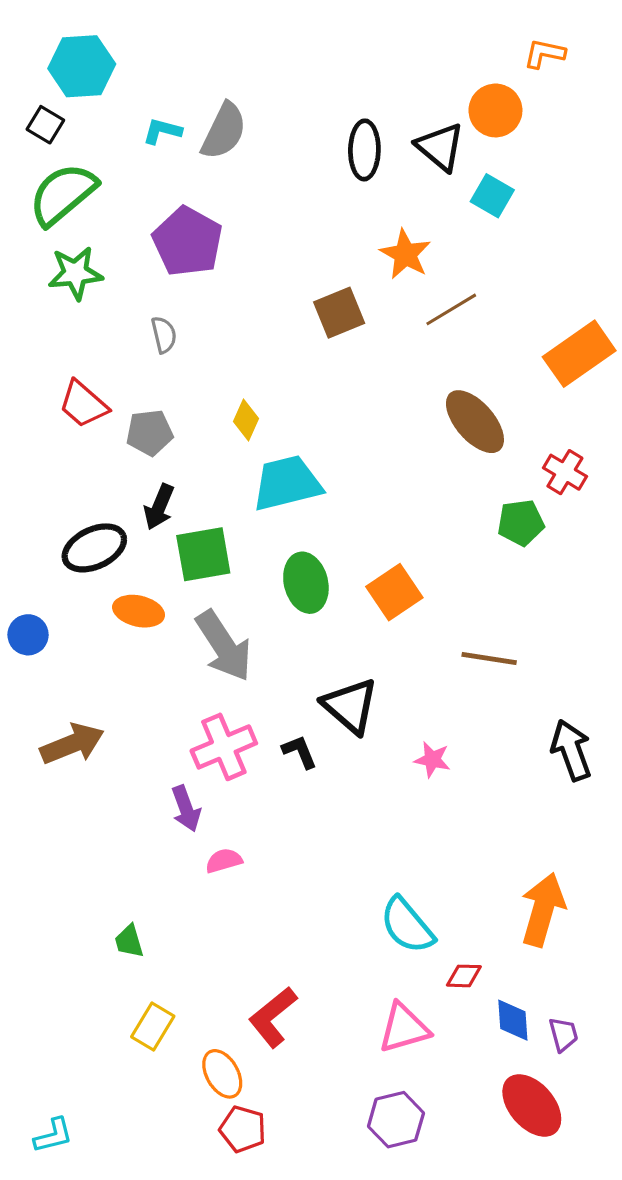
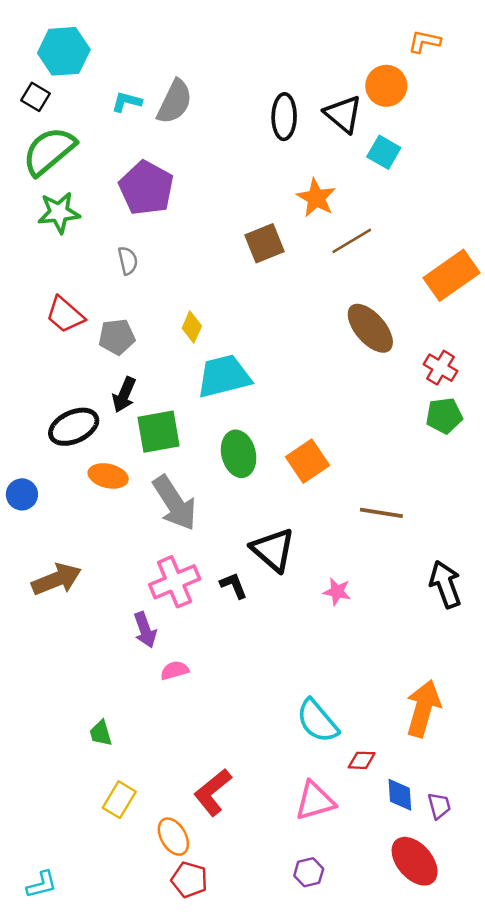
green pentagon: (521, 523) -> (444, 416), moved
purple hexagon: (396, 1120) -> (309, 872), size x0.7

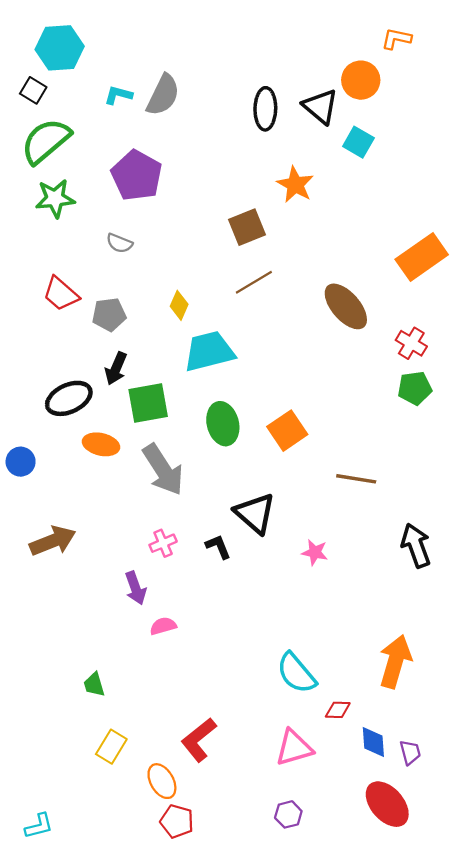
brown line: (352, 241) -> (254, 282), moved
gray semicircle: (128, 261) -> (119, 243), turned 125
pink cross: (175, 582) -> (163, 543), size x0.6

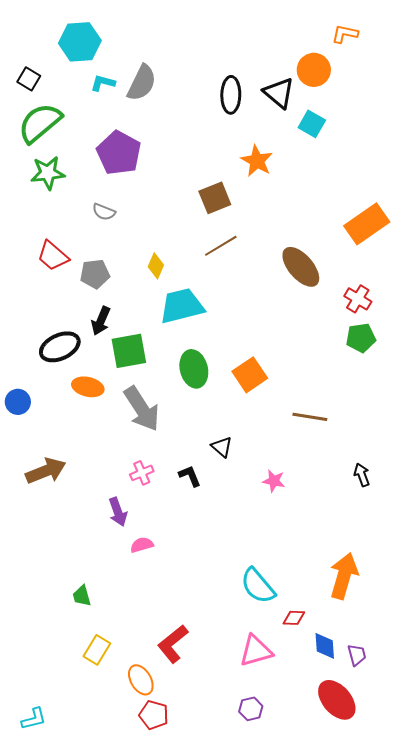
cyan hexagon: (60, 48) -> (80, 42), moved
black triangle: (255, 513) -> (222, 447), size x0.6
black arrow: (416, 546) -> (362, 475), size x0.6

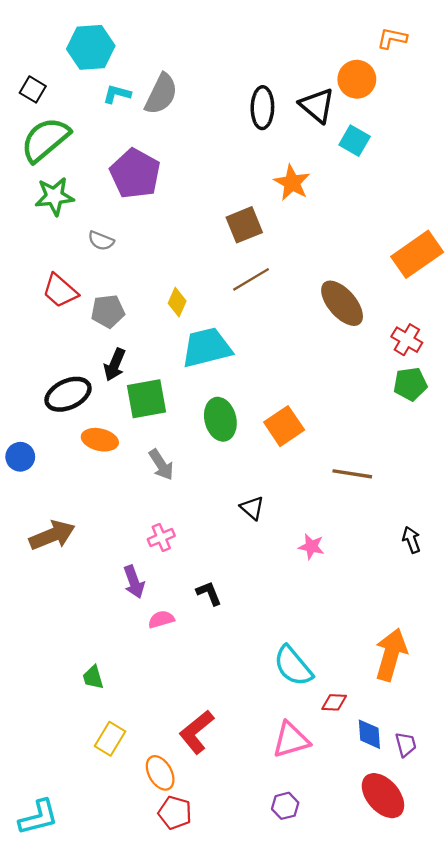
gray semicircle: (104, 212) -> (101, 241), moved
gray arrow: (142, 409) -> (161, 465), size x0.6
black L-shape: (190, 476) -> (209, 593), moved
cyan L-shape: (34, 719) -> (38, 817), size x1.4

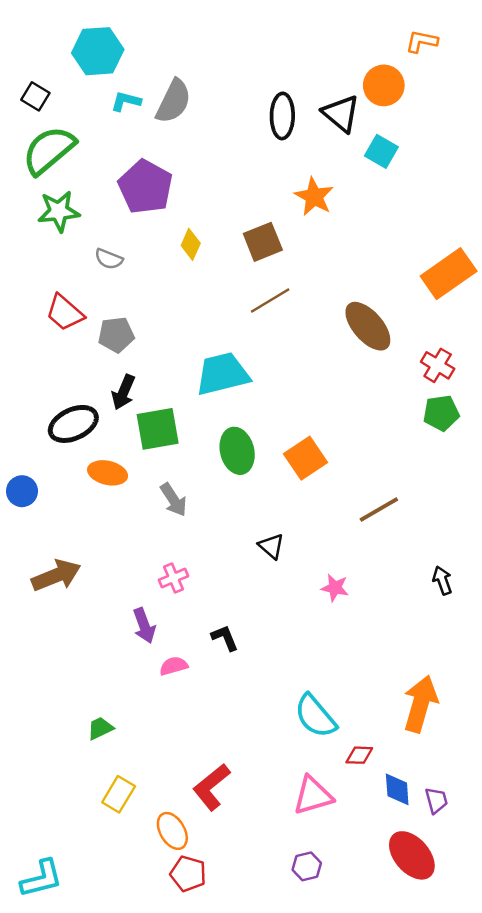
yellow diamond: (177, 302) -> (191, 244), moved
brown line: (352, 474) -> (379, 510), turned -39
green trapezoid: (93, 677) -> (100, 728), turned 80

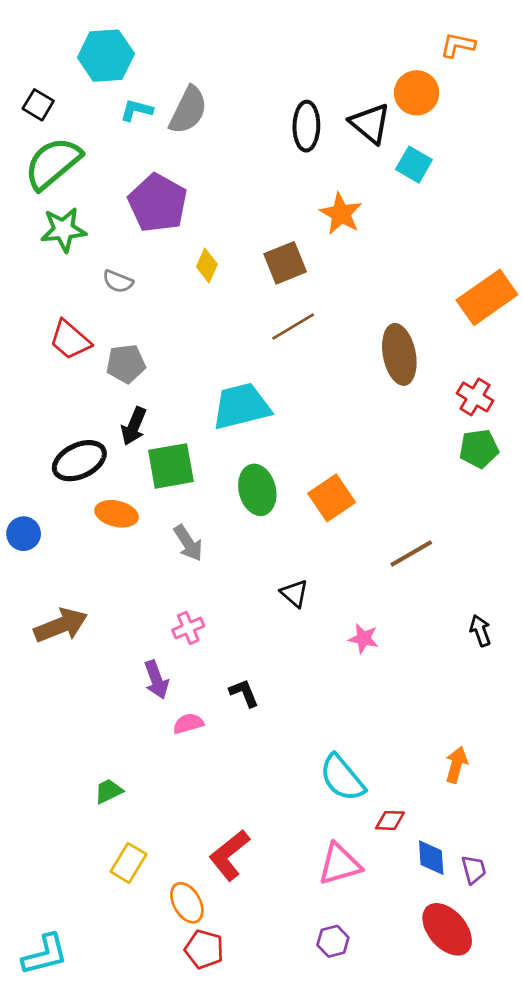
brown ellipse: (368, 326) -> (399, 354), turned 30
orange arrow: (420, 704) -> (456, 765), size x0.6

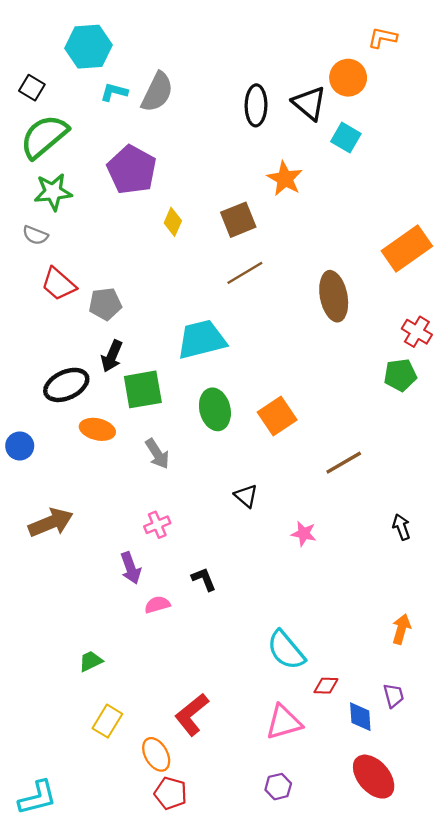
gray semicircle: (118, 281) -> (35, 235), moved
red cross: (475, 397) -> (417, 332), moved
orange arrow: (456, 765) -> (401, 629), moved
purple trapezoid: (474, 870) -> (394, 696), moved

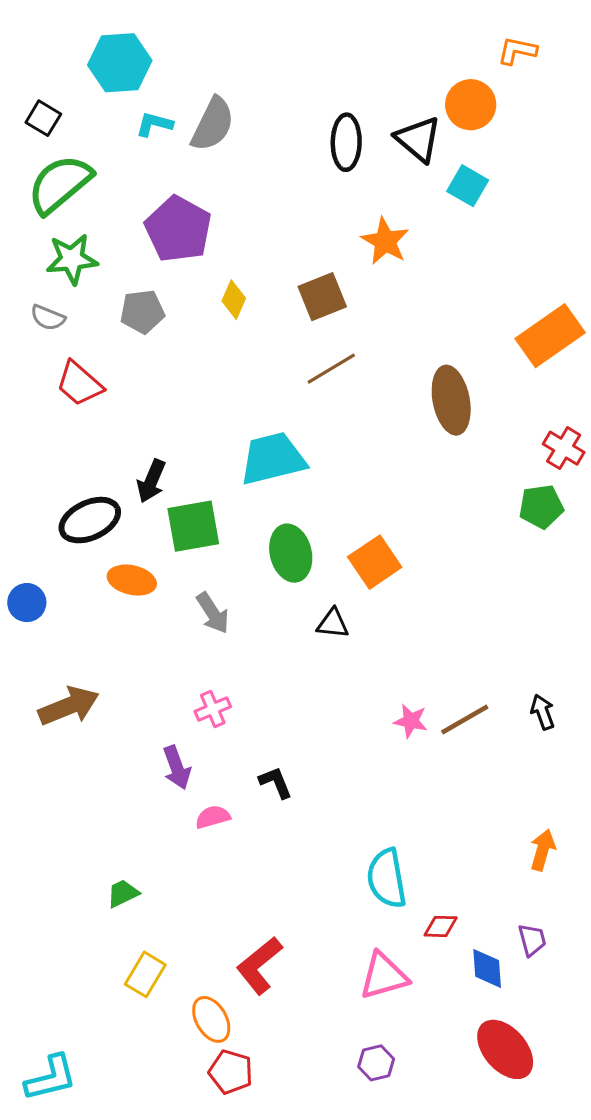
gray pentagon: (105, 304) -> (142, 312), moved
brown line: (344, 463) -> (465, 720), moved
black triangle: (246, 496) -> (333, 624), moved, turned -35
cyan semicircle: (286, 650) -> (387, 878), turned 30

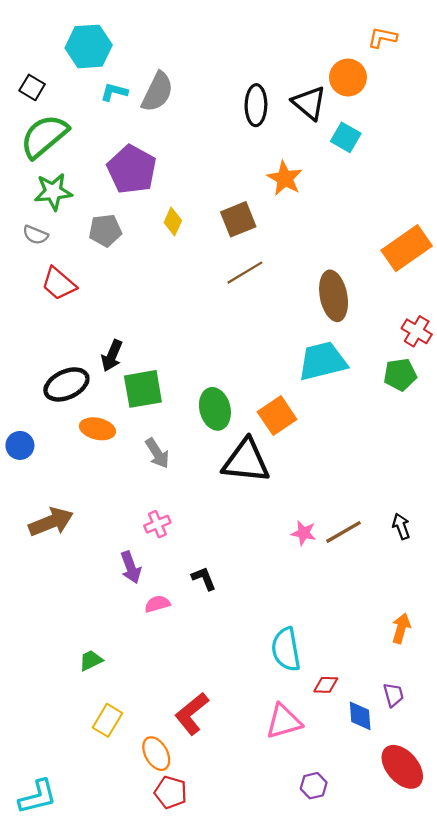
cyan trapezoid: (273, 459) -> (322, 361), moved
black triangle: (333, 624) -> (246, 461), size x2.0
red ellipse: (505, 1049) -> (402, 767), moved
purple hexagon: (376, 1063) -> (314, 786), moved

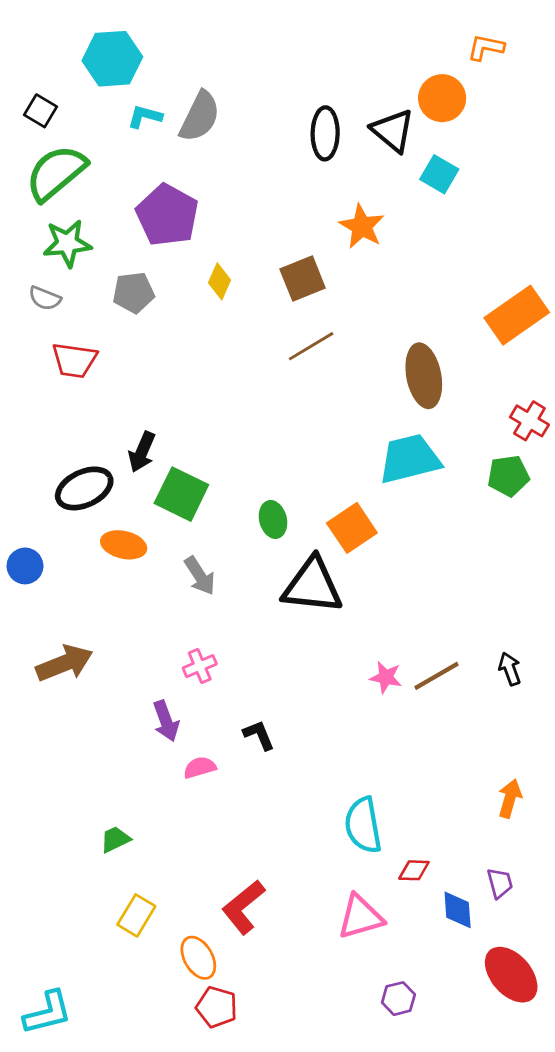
red trapezoid: (59, 284) -> (74, 360), turned -33
green square: (143, 389) -> (181, 494), turned 36
green ellipse: (215, 409) -> (273, 519), size x0.7

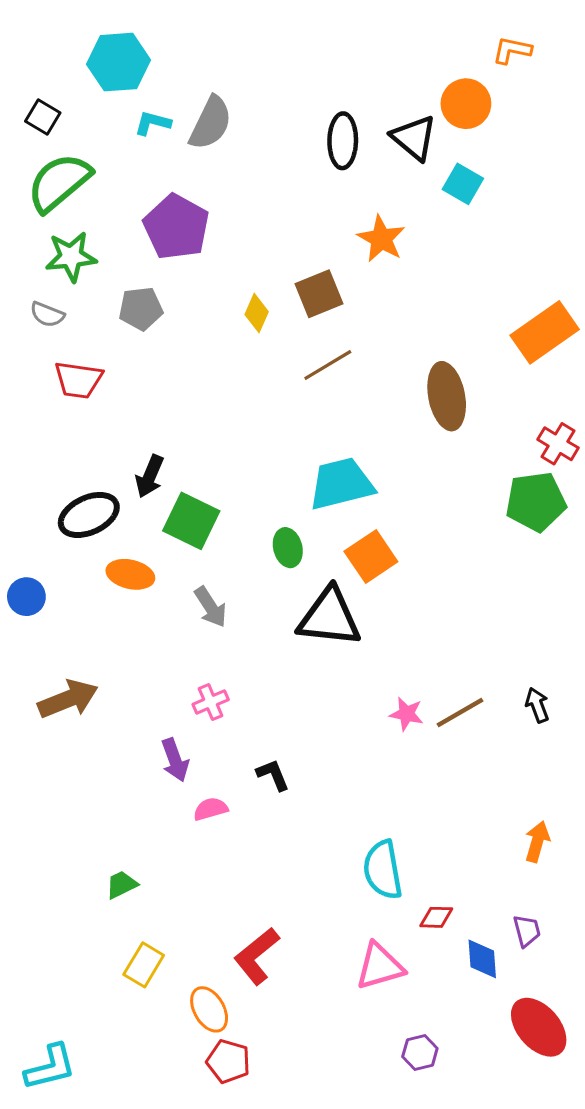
yellow diamond: (219, 281) -> (257, 313), moved
cyan trapezoid: (410, 459) -> (341, 484), moved
green pentagon: (508, 476) -> (536, 502), size x1.4

